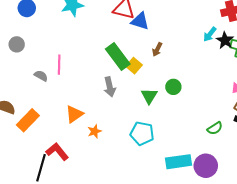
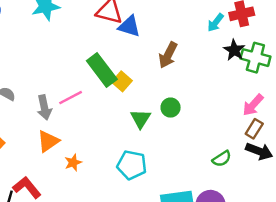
cyan arrow: (210, 34) -> (215, 23), moved
brown arrow: (157, 49) -> (168, 55), moved, size x1.5
pink line: (59, 65) -> (71, 98), moved, turned 60
gray arrow: (110, 87) -> (44, 108), moved

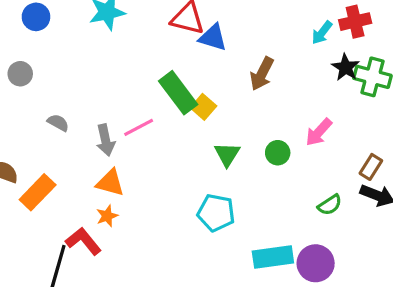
pink arrow: (253, 105) -> (319, 132), moved
green circle: (171, 108) -> (278, 153), moved
orange triangle: (48, 141) -> (110, 183), turned 50
orange star: (73, 162) -> (107, 216), moved

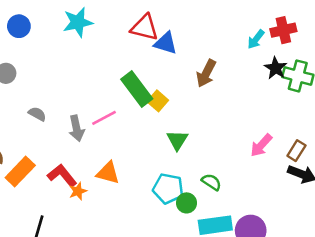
pink arrow: (319, 132) -> (261, 145), moved
green circle: (278, 153) -> (187, 203), moved
orange triangle: (110, 183) -> (108, 173), moved
green semicircle: (330, 205) -> (211, 182), moved, turned -114
red L-shape: (83, 241) -> (62, 175), moved

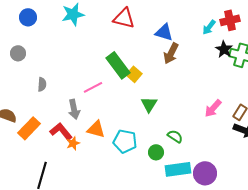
blue triangle: (166, 43) -> (164, 32), moved
gray semicircle: (37, 114) -> (42, 84), turned 64
gray arrow: (77, 128) -> (74, 109), moved
cyan pentagon: (168, 189) -> (125, 141), moved

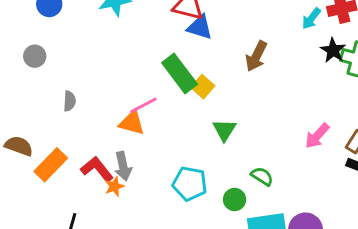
blue triangle: (164, 32) -> (200, 27), moved
gray arrow: (74, 109) -> (123, 166), moved
orange triangle: (96, 129) -> (132, 123), moved

